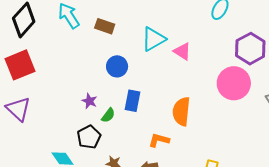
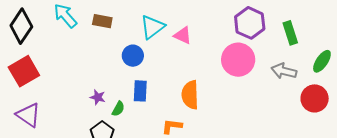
blue circle: (117, 66) -> (133, 56), moved

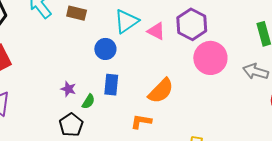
purple hexagon: (250, 23) -> (192, 24), moved
orange semicircle: (190, 95) -> (161, 91), turned -136

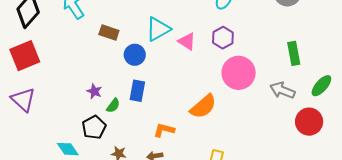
brown rectangle: (77, 13) -> (109, 32), moved
purple hexagon: (192, 24) -> (223, 38), size x0.7
orange semicircle: (161, 91) -> (203, 106), moved

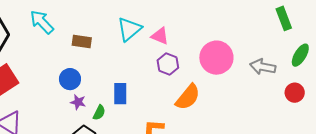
purple hexagon: (223, 38) -> (168, 64), moved
green rectangle: (294, 53) -> (284, 18), moved
blue circle: (135, 55) -> (70, 79), moved
red circle: (309, 122) -> (295, 93), size x0.7

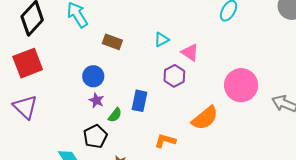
cyan triangle: (129, 29) -> (162, 40), size x0.6
purple hexagon: (168, 64) -> (174, 76), moved

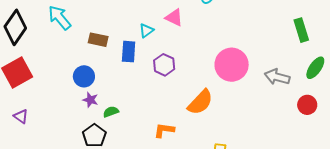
pink triangle: (190, 52) -> (174, 17), moved
blue rectangle: (139, 101) -> (129, 52), moved
purple triangle: (25, 107) -> (21, 116), size x0.6
green semicircle: (115, 115) -> (111, 112), turned -140

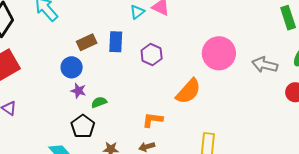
cyan triangle: (146, 31) -> (137, 12), moved
brown rectangle: (98, 40) -> (87, 42), moved, turned -36

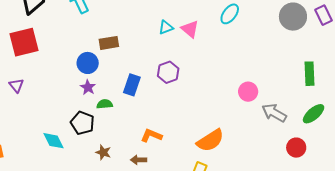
blue rectangle: (116, 42) -> (132, 85), moved
pink circle: (219, 53) -> (248, 92), moved, size x0.6
orange semicircle: (188, 91) -> (210, 140), moved
black pentagon: (83, 126) -> (82, 123), turned -30

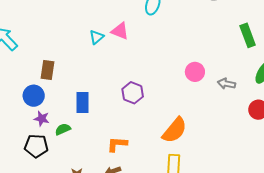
brown rectangle: (109, 43) -> (47, 70), turned -54
purple hexagon: (168, 72) -> (133, 93), moved
gray arrow: (274, 113) -> (226, 84), size x0.7
black pentagon: (82, 123) -> (36, 146), moved

